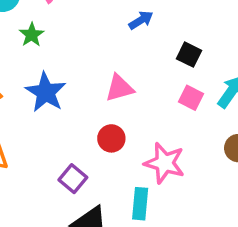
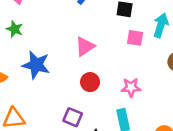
pink star: (165, 163) -> (131, 87), size x0.7

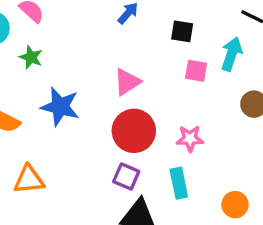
red circle: (90, 82) -> (134, 131), size x1.6
purple square: (73, 117) -> (126, 177), moved

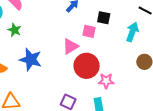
pink square: (196, 71) -> (89, 31), moved
red circle: (134, 131) -> (87, 66), moved

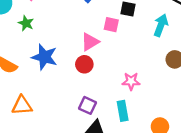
red circle: (87, 66) -> (84, 64), moved, size x0.6

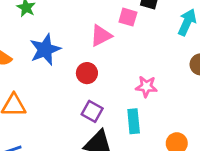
blue star: (44, 57) -> (45, 50), turned 30
red circle: (84, 64) -> (87, 73), moved

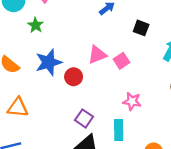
pink square: (128, 17) -> (121, 61), moved, turned 35
red circle: (87, 73) -> (74, 77), moved

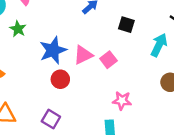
blue star: (49, 62) -> (53, 50), moved
purple square: (84, 118) -> (51, 119), moved

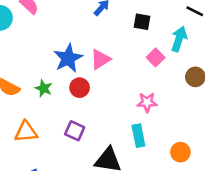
green star: (18, 29) -> (44, 88), moved
pink square: (108, 60) -> (156, 57), moved

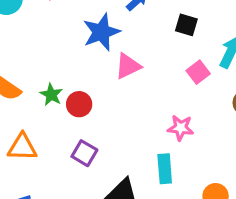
blue star: (68, 58) -> (101, 32), moved
red circle: (80, 88) -> (79, 104), moved

